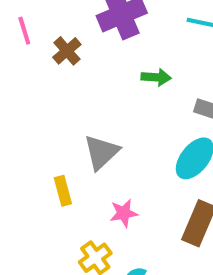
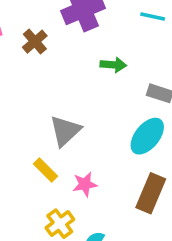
yellow rectangle: (63, 191) -> (46, 170), moved, turned -30

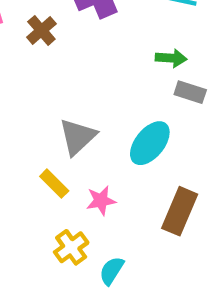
green arrow: (113, 65) -> (171, 58), moved
cyan ellipse: (147, 136) -> (150, 143), moved

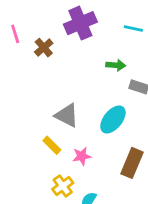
green arrow: (171, 58) -> (116, 65), moved
gray triangle: (78, 137) -> (67, 115), turned -50

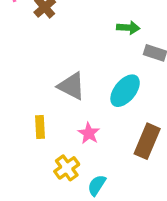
yellow rectangle: (52, 145) -> (40, 127), moved, turned 42
pink star: (82, 156) -> (89, 133), turned -30

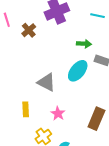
cyan ellipse: (125, 91) -> (78, 71), moved

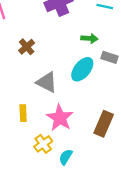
brown cross: (29, 30) -> (27, 47), moved
pink star: (58, 114) -> (60, 118), size x1.6

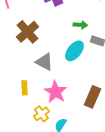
brown cross: (27, 47) -> (27, 32), size x1.6

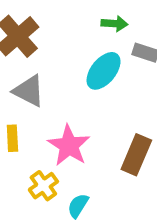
gray triangle: (44, 62) -> (29, 91), moved

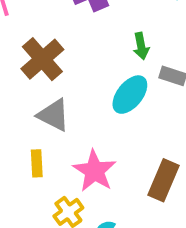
green arrow: (114, 24) -> (141, 46), turned 75

